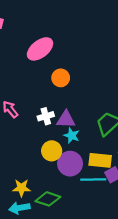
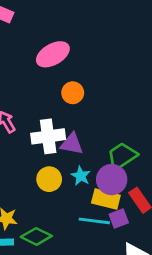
white cross: (46, 116) -> (48, 136), size x1.6
cyan star: (72, 135) -> (81, 176), moved
purple circle: (70, 164) -> (112, 180), moved

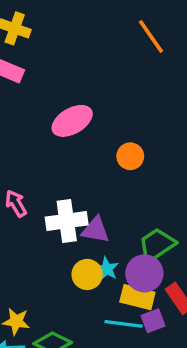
orange circle: (73, 93) -> (130, 156), moved
yellow circle: (49, 179) -> (87, 274), moved

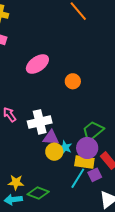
purple triangle: (95, 230) -> (51, 138), moved
cyan line: (123, 324) -> (78, 178), turned -60

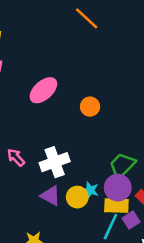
purple triangle: (51, 138) -> (50, 196), moved, turned 30

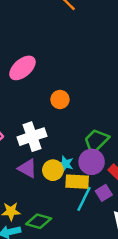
orange circle: (90, 107) -> (60, 100), moved
yellow rectangle: (116, 206) -> (77, 182), moved

